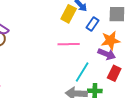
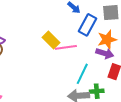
yellow rectangle: (69, 14) -> (51, 40), moved, turned -66
blue rectangle: (92, 24) -> (87, 25), size x1.5

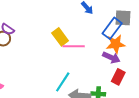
blue rectangle: (87, 25) -> (112, 28), moved
cyan line: (82, 74) -> (63, 82), moved

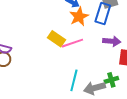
orange star: (116, 44) -> (79, 17), moved

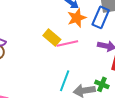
green cross: (111, 80) -> (102, 84), turned 32

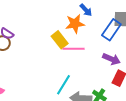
orange star: (77, 18) -> (75, 24), moved

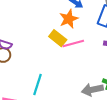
cyan line: (64, 85) -> (37, 84), moved

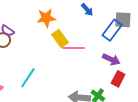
orange star: (69, 19) -> (46, 18), moved

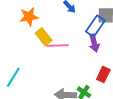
purple arrow: (111, 59) -> (94, 43), moved, turned 54

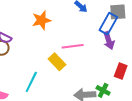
yellow rectangle: (44, 37) -> (57, 62), moved

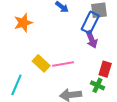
pink line: (73, 46) -> (63, 64), moved
green cross: (103, 90) -> (97, 85), moved

